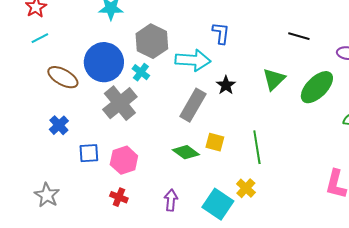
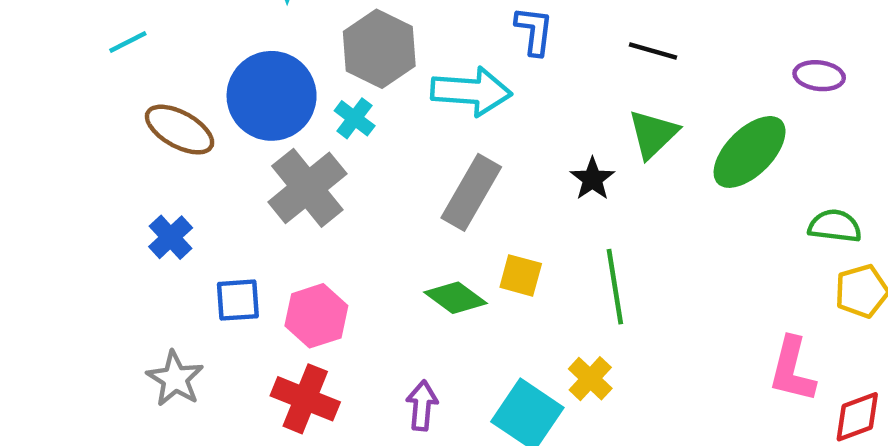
black line: (299, 36) -> (653, 51), moved
black star: (226, 85) -> (592, 179), moved
gray star: (47, 195) -> (175, 379), moved
red cross: (119, 197) -> (305, 399), size x1.6

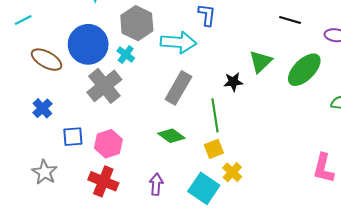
black line: (653, 51) -> (290, 20), moved
black star: (592, 179) -> (233, 82), turned 30
yellow square: (521, 275) -> (214, 149), moved, turned -36
green line: (615, 287) -> (215, 115), moved

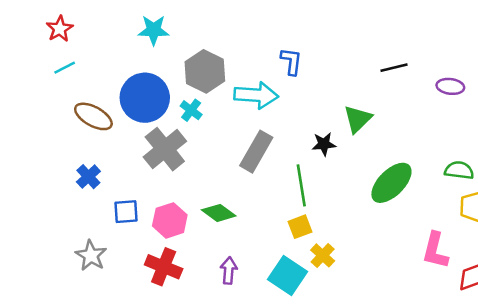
black line: (290, 20) -> (394, 68), turned -30
green ellipse: (304, 70) -> (391, 183), moved
green diamond: (171, 136) -> (219, 213), moved

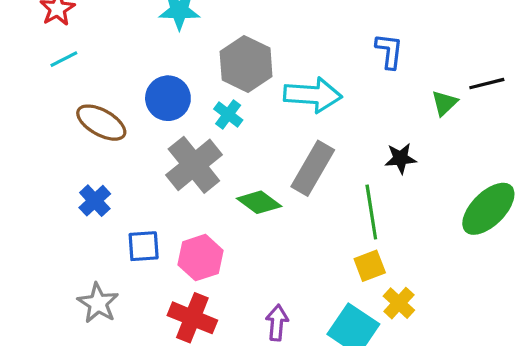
blue L-shape: (291, 61) -> (389, 51), moved
black line: (394, 68) -> (487, 84), moved
blue circle: (145, 98) -> (168, 98), size x0.7
green triangle: (358, 119) -> (444, 103), moved, size x0.7
green diamond: (219, 213) -> (259, 202), moved

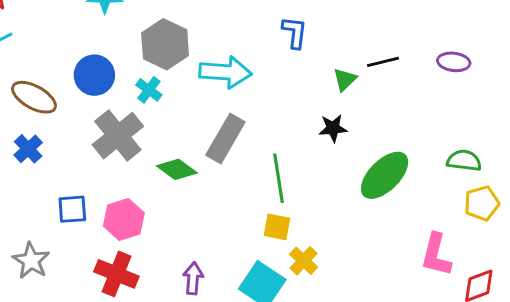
black star: (401, 158) -> (333, 128), moved
blue cross: (95, 201) -> (28, 149), moved
yellow square: (370, 266) -> (277, 227), turned 32

